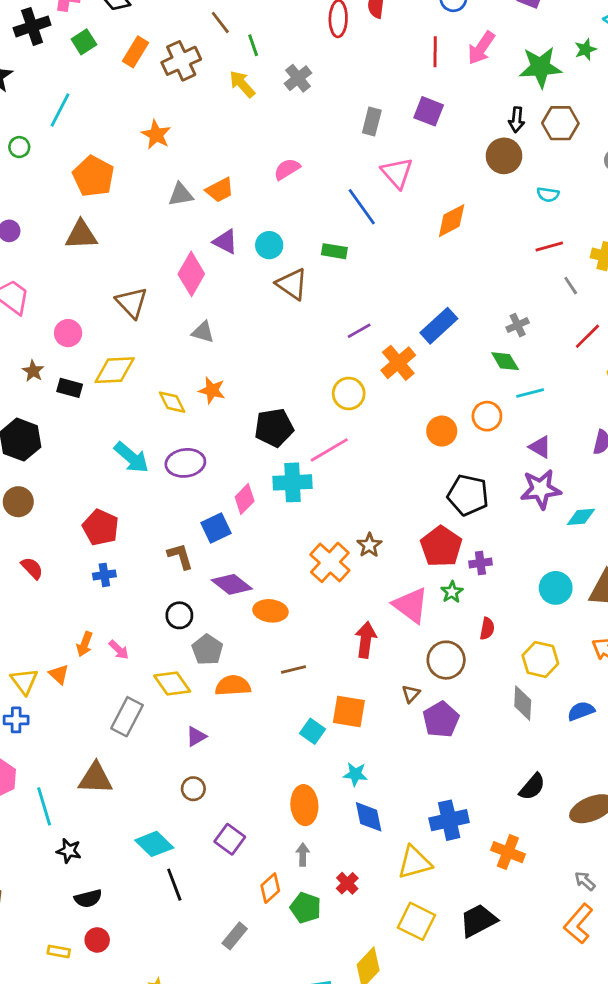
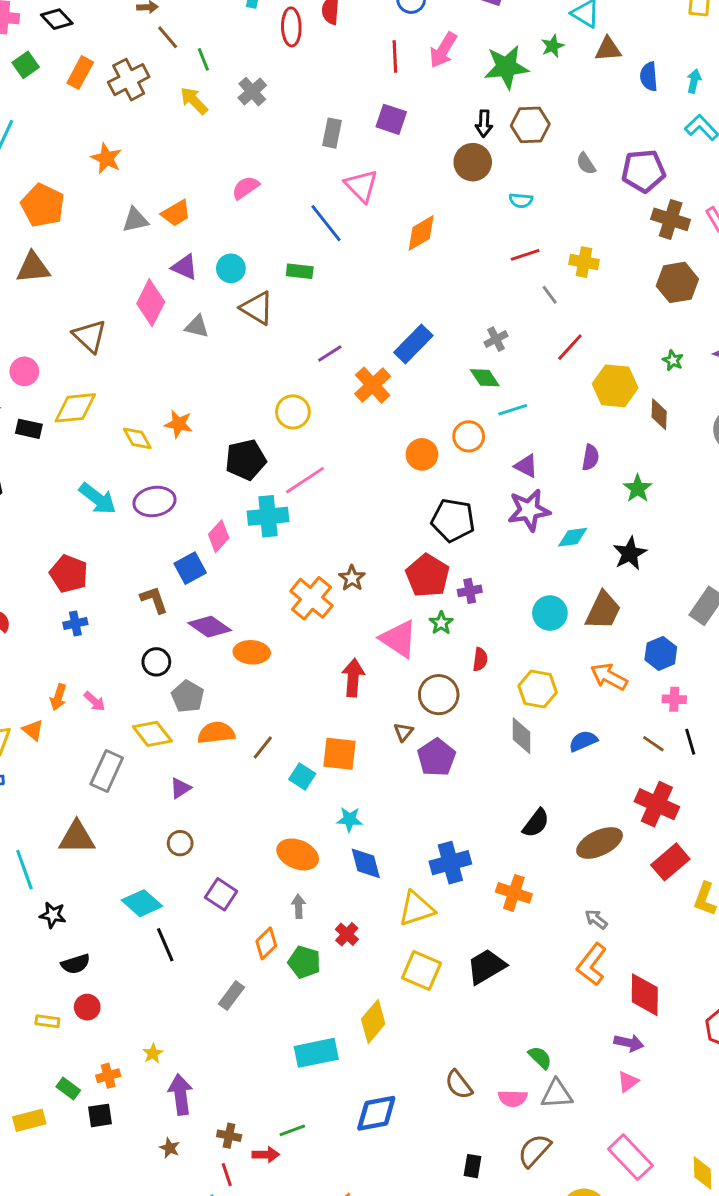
gray triangle: (203, 332) -> (197, 326), moved
yellow circle: (349, 394) -> (293, 412), moved
brown line: (293, 669) -> (263, 748), moved, turned -35
orange ellipse: (304, 805) -> (298, 854), turned -60

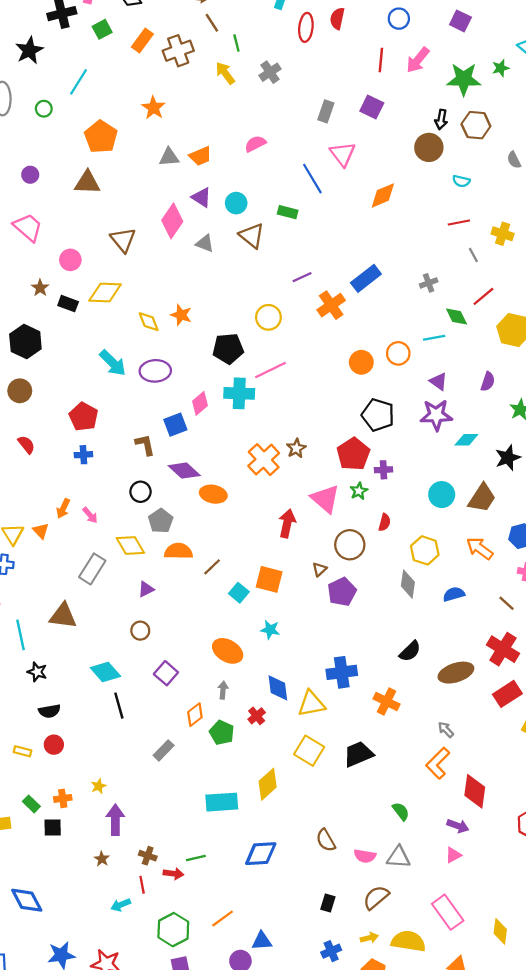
green diamond: (485, 378) -> (457, 317), moved
blue diamond: (366, 863) -> (278, 688), moved
green semicircle: (540, 1058) -> (401, 811), moved

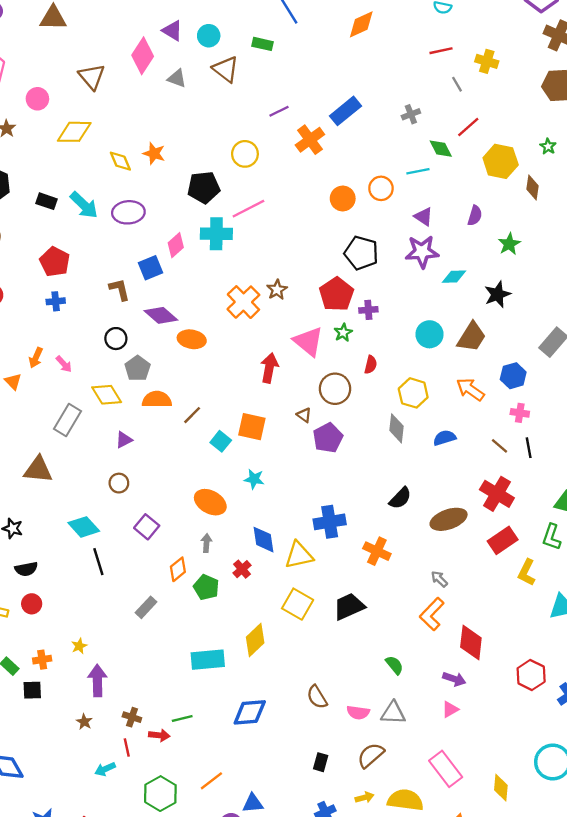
black rectangle: (68, 304) -> (47, 201), moved
brown triangle: (320, 569) -> (304, 415), turned -40

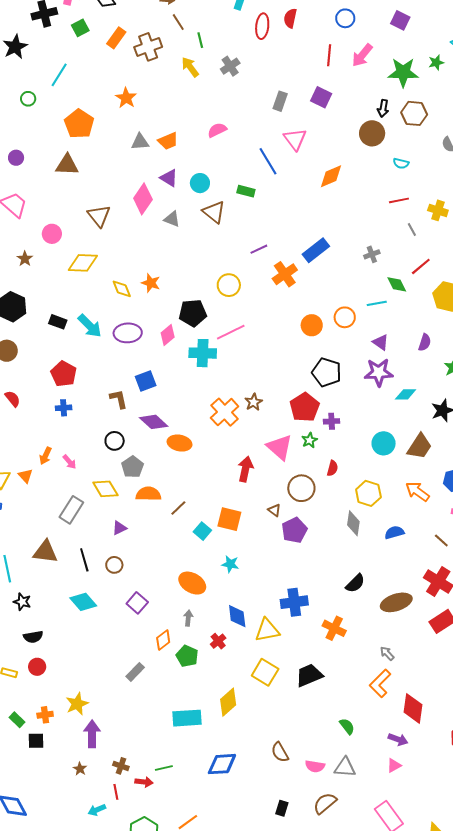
pink diamond: (176, 245) -> (168, 335), moved
black line: (98, 562) -> (84, 560), moved
yellow star: (79, 646) -> (77, 704), size x1.6

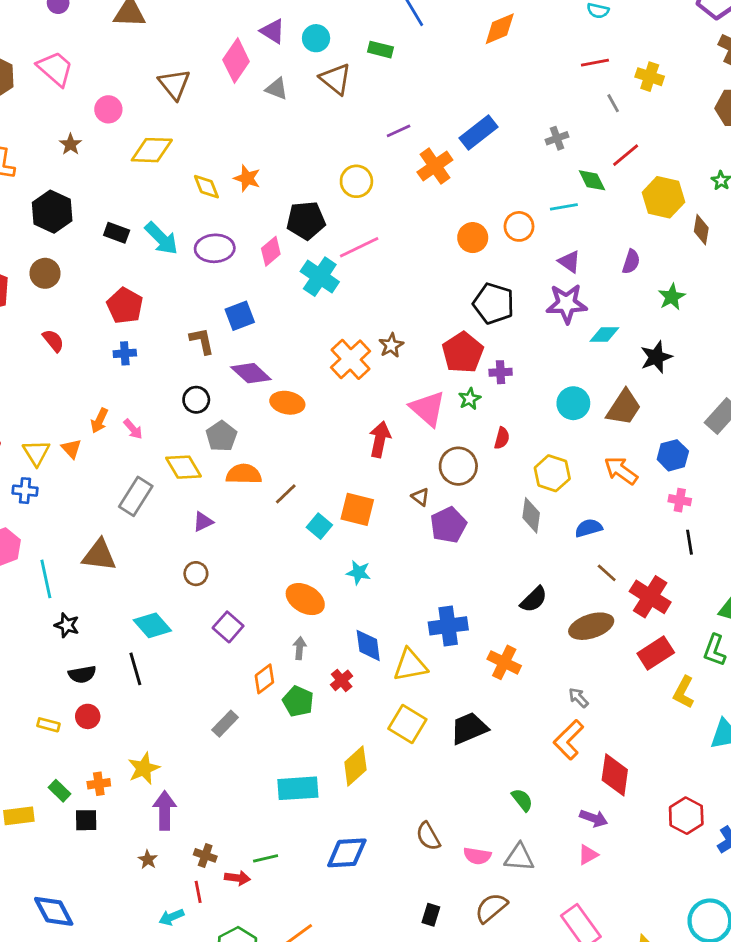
cyan cross: (203, 353) -> (320, 277), turned 32
brown line: (441, 540) -> (607, 573), moved
black line: (84, 560) -> (135, 669), moved

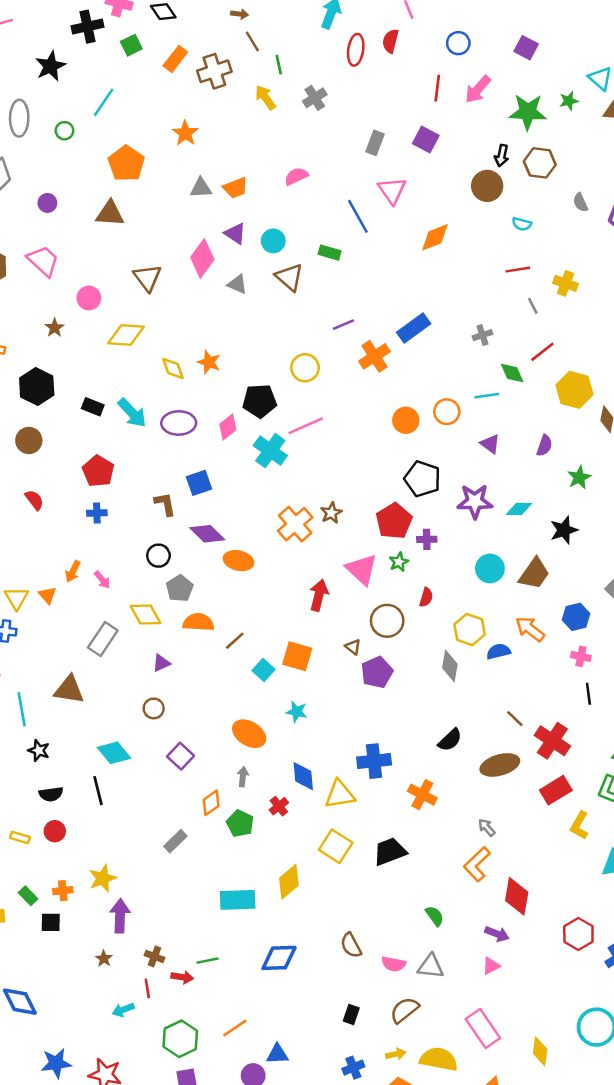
purple star: (567, 304) -> (475, 501), moved
blue semicircle: (589, 528) -> (498, 651), moved

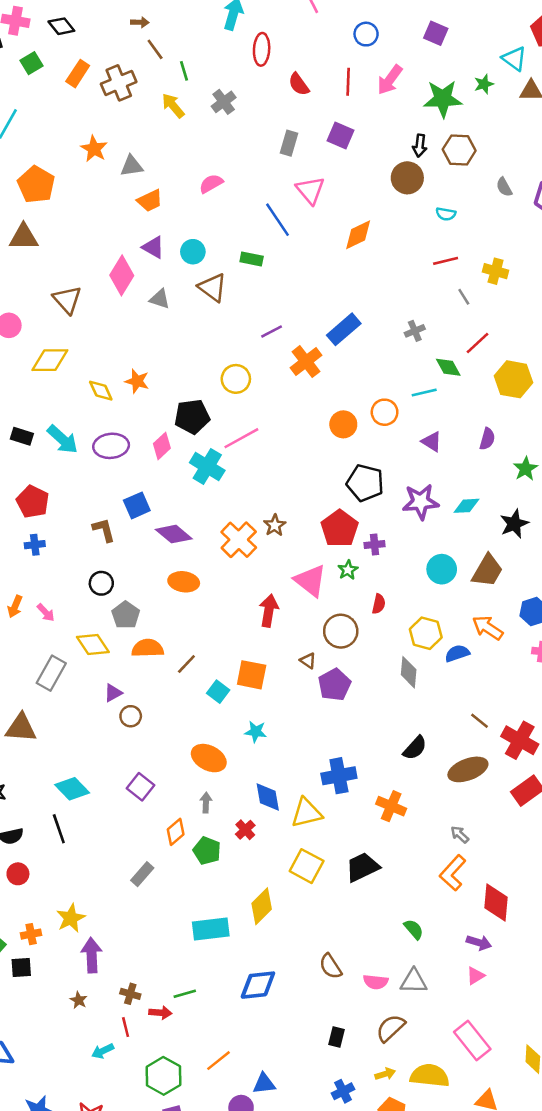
red semicircle: (391, 41) -> (299, 84), moved, turned -45
gray triangle: (201, 188) -> (132, 166), moved
purple diamond: (207, 534) -> (174, 534), moved
brown circle: (154, 708) -> (131, 716), moved

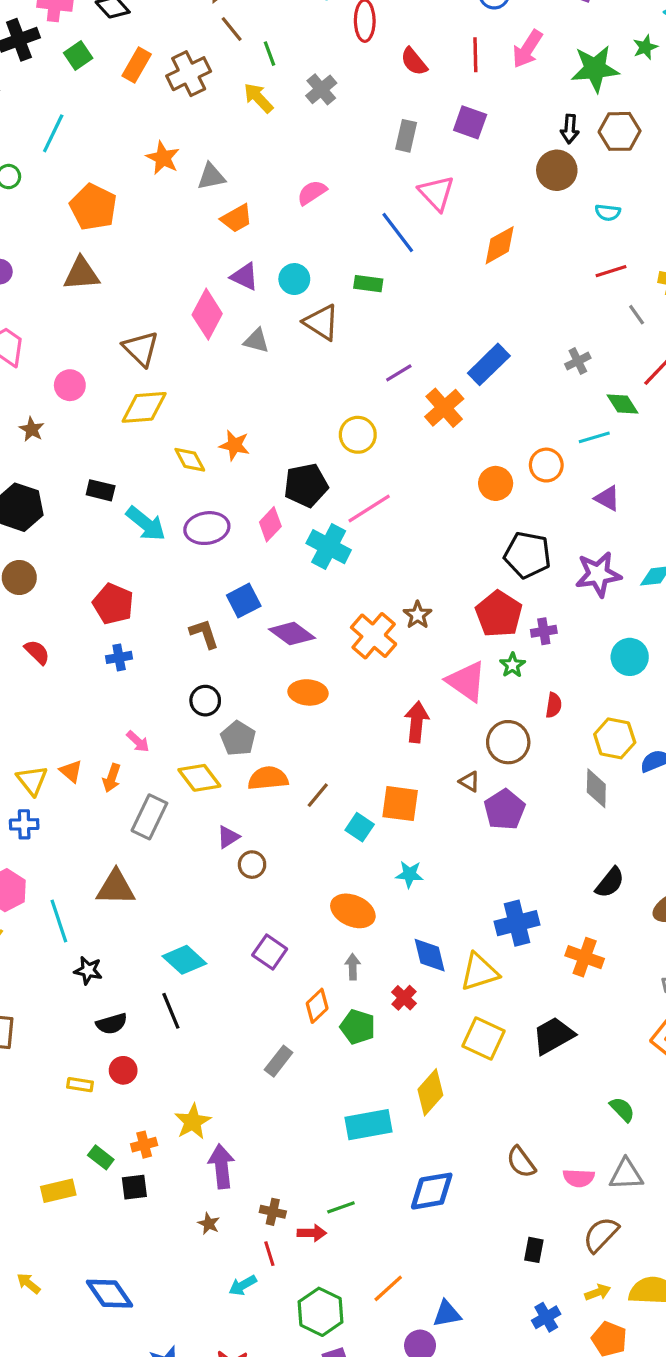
yellow diamond: (50, 360) -> (144, 407), moved
black rectangle: (22, 436) -> (101, 490), moved
orange arrow: (15, 606) -> (112, 778), moved

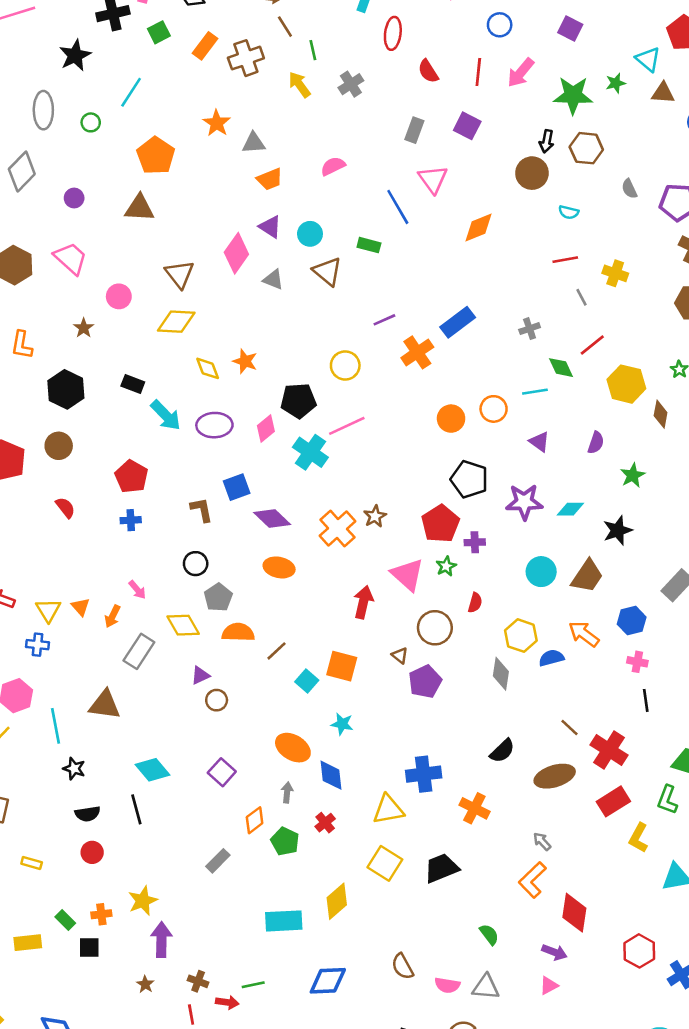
blue diamond: (430, 955) -> (331, 775), moved
yellow rectangle: (80, 1085) -> (32, 863), moved

